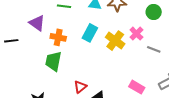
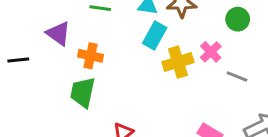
cyan rectangle: (90, 33) -> (155, 36), moved
yellow cross: (115, 41) -> (178, 62), turned 36

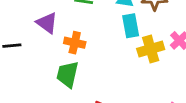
cyan rectangle: (155, 36) -> (131, 26), turned -40

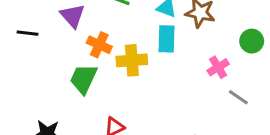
yellow cross: (151, 49) -> (132, 60), moved

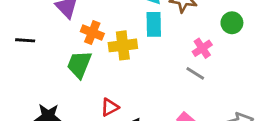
black line: (27, 33) -> (25, 40), moved
gray line: (238, 97) -> (195, 73), moved

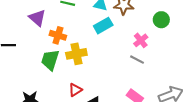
cyan rectangle: (154, 24) -> (103, 26), turned 66
yellow cross: (123, 45) -> (76, 54), moved

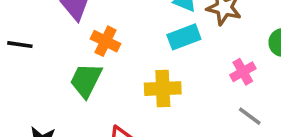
yellow cross: (76, 54) -> (163, 89), moved
gray line: (137, 60) -> (250, 116), moved

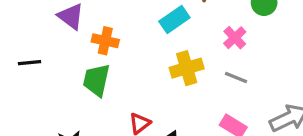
yellow cross: (163, 89) -> (187, 68), moved
gray line: (250, 116) -> (236, 77), moved

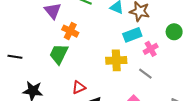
cyan rectangle: (174, 20) -> (132, 35), moved
black line: (30, 63) -> (15, 57), moved

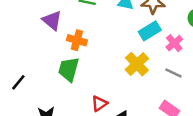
black line: (15, 57) -> (18, 82), turned -48
yellow cross: (116, 60) -> (137, 64), turned -30

